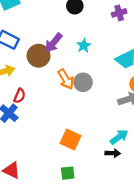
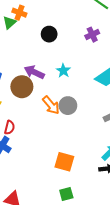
purple arrow: (54, 43) -> (34, 72), turned 84

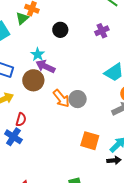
cyan star: (63, 71) -> (38, 54), moved
orange square: (64, 162) -> (90, 141), moved

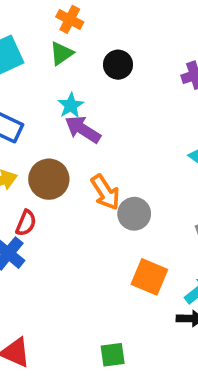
green triangle: (22, 18) -> (62, 53), moved
brown circle: (33, 80) -> (49, 179), moved
gray circle: (78, 99) -> (134, 214), moved

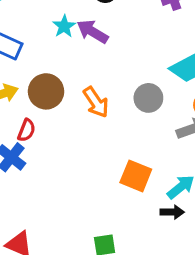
purple arrow: (83, 129) -> (92, 32), moved
gray circle: (134, 214) -> (148, 98), moved

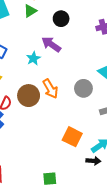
cyan star: (64, 26) -> (33, 58), moved
brown circle: (46, 91) -> (29, 96), moved

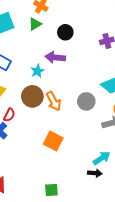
purple arrow: (51, 44) -> (55, 57), turned -30
brown circle: (29, 96) -> (32, 96), moved
orange square: (72, 137) -> (53, 141), moved

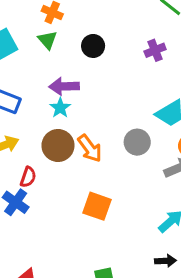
green triangle: (35, 24) -> (47, 40), turned -32
purple arrow: (55, 57) -> (64, 86), moved
black arrow: (95, 173) -> (166, 261), moved

